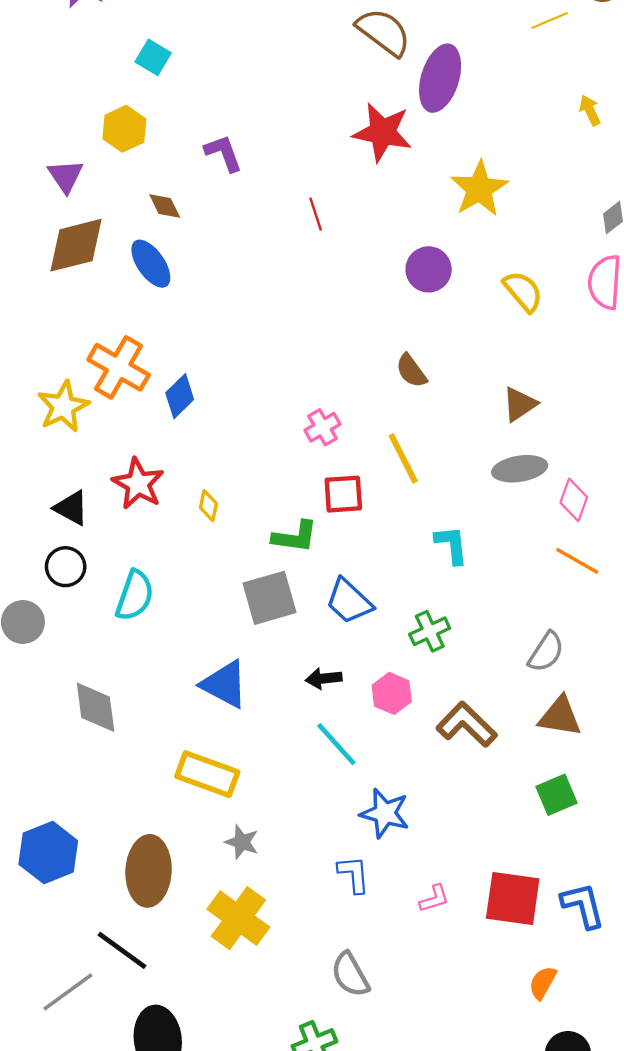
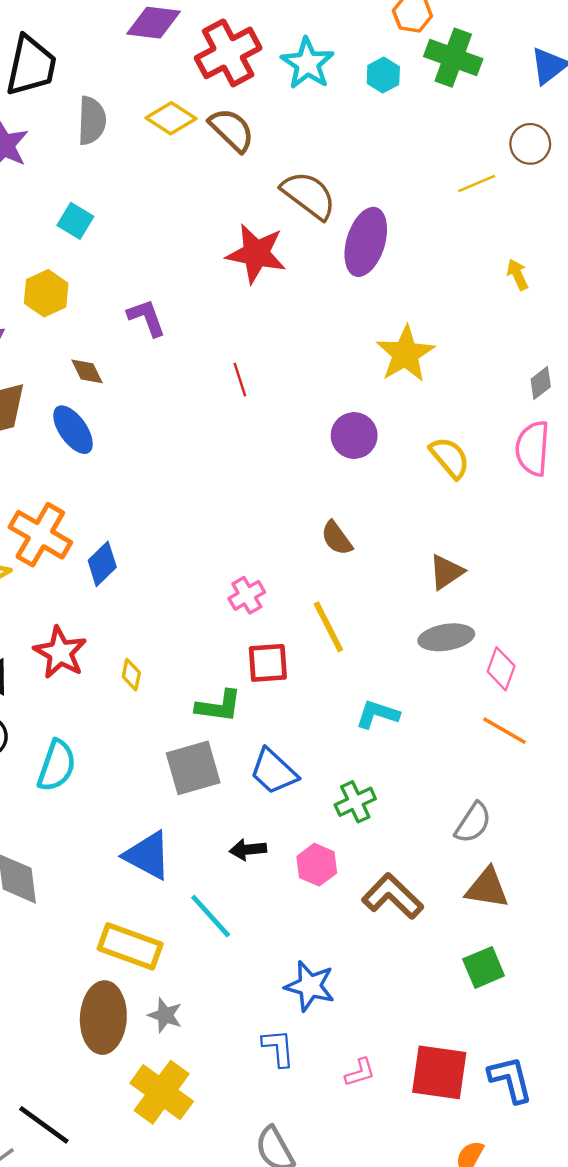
red star: (382, 132) -> (256, 254), moved
cyan L-shape: (452, 545) -> (377, 714), turned -66
cyan line: (336, 744) -> (211, 916), moved
brown ellipse: (149, 871) -> (103, 1018), moved

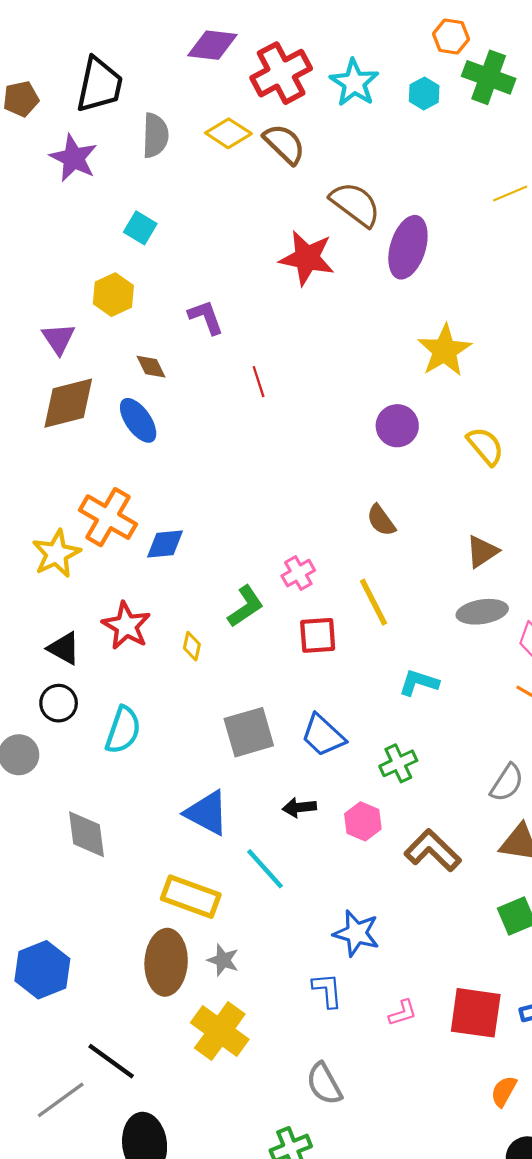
red line: (240, 380) -> (259, 382), moved
blue diamond: (102, 564) -> (165, 544), turned 39
green L-shape: (219, 706) -> (246, 606), moved, turned -42

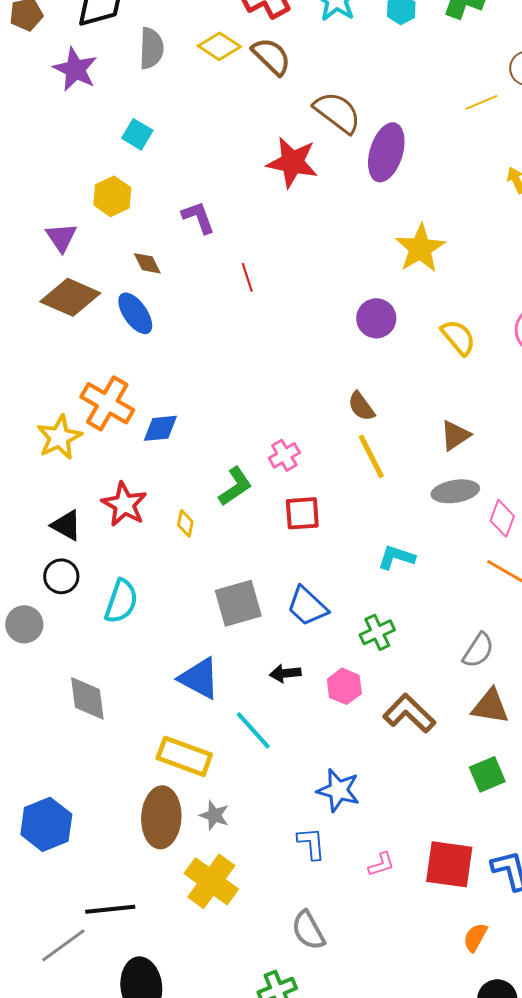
brown diamond: (68, 403) -> (70, 297), turned 38
yellow line: (374, 602) -> (371, 456), moved
black line: (111, 1061) -> (110, 909), turned -42

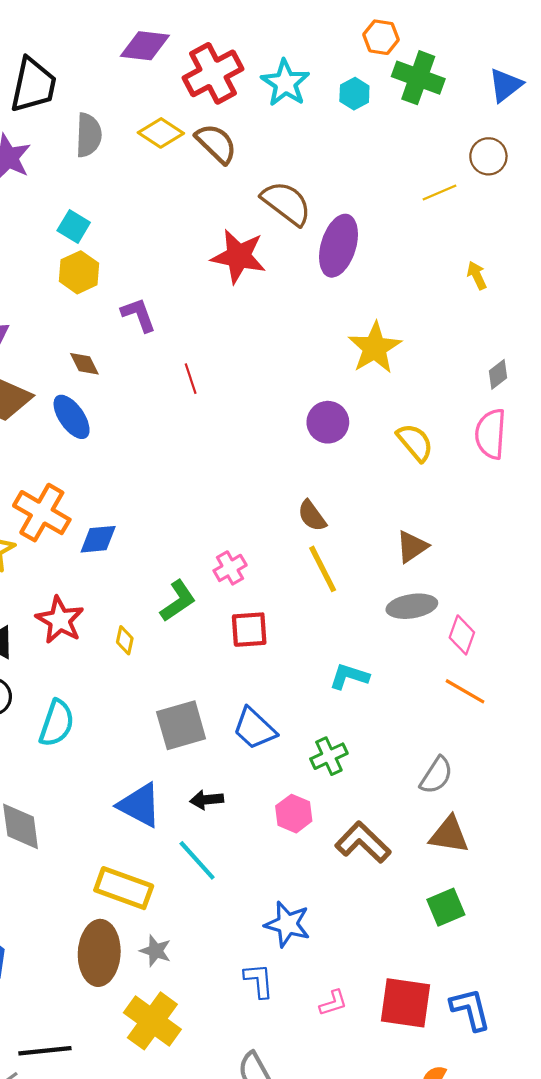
yellow hexagon: (112, 196) -> (79, 272), moved
black arrow: (285, 673) -> (207, 800), moved

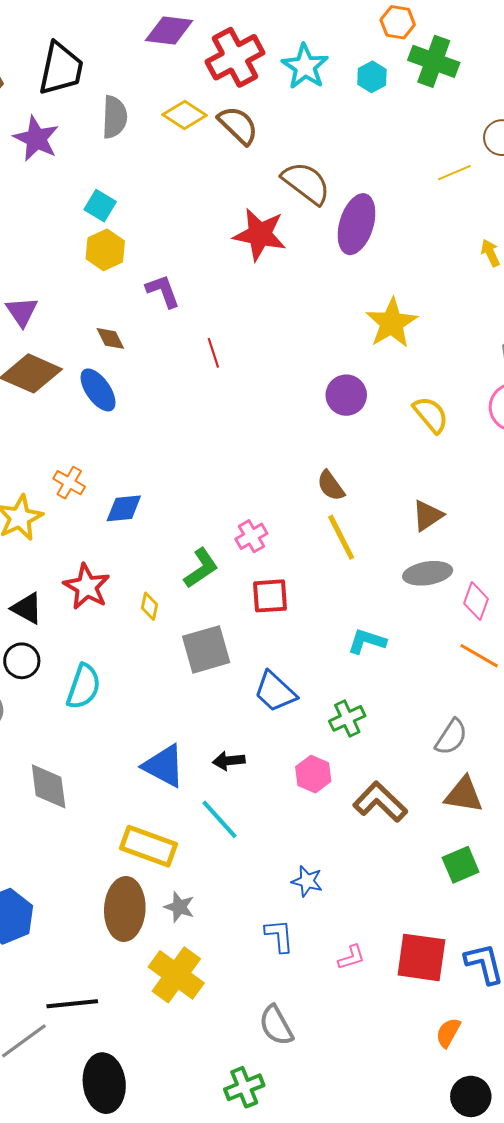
orange cross: (42, 513) -> (69, 483), size x0.6
gray square: (181, 725) -> (206, 649), moved
blue star: (287, 924) -> (307, 881), size x0.7

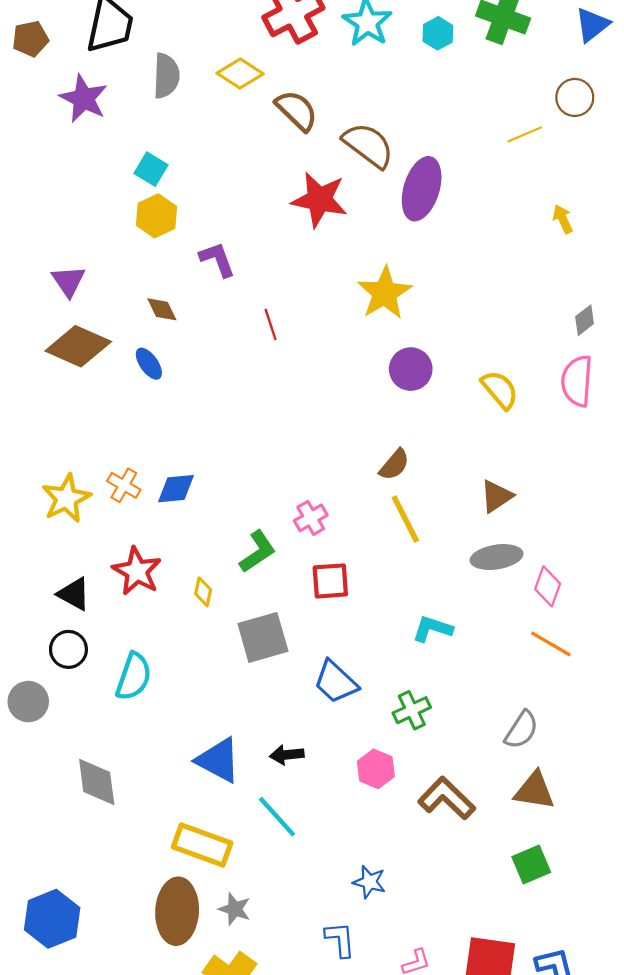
brown semicircle: (238, 125) -> (297, 110), moved
yellow star: (392, 323) -> (385, 293), moved
blue ellipse: (98, 390) -> (149, 364), size x0.7
orange cross: (69, 483) -> (124, 485), moved
brown semicircle: (331, 486) -> (394, 465), turned -104

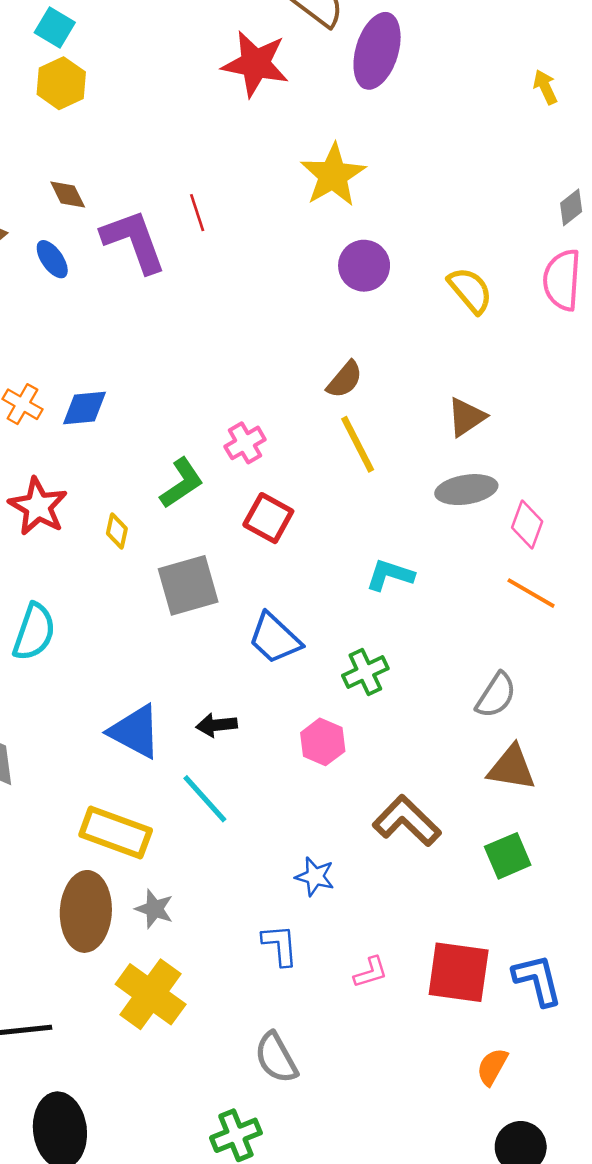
purple L-shape: (217, 259) -> (134, 241), moved, size x1.5
red square: (330, 581) -> (268, 518), turned 33
brown L-shape: (447, 798) -> (407, 821), moved

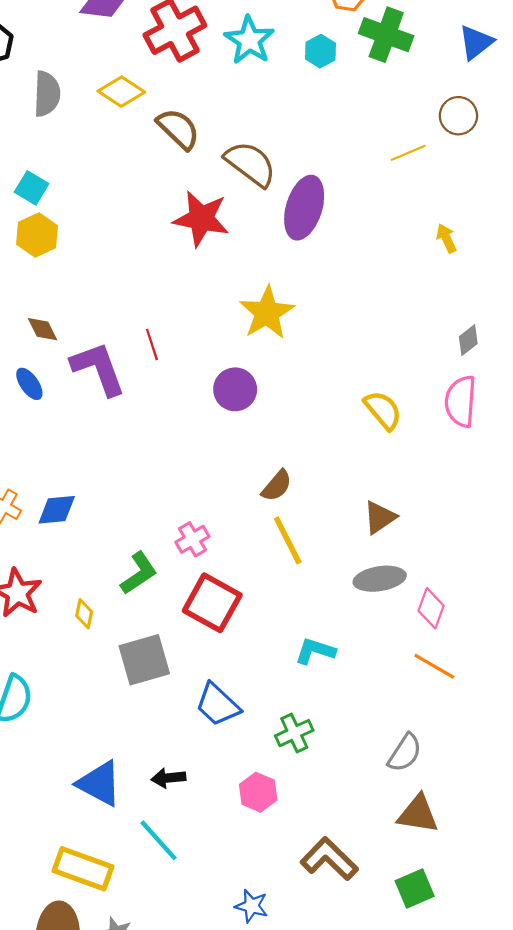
purple circle: (364, 266) -> (235, 389), moved
red square: (268, 518) -> (212, 603), size x1.4

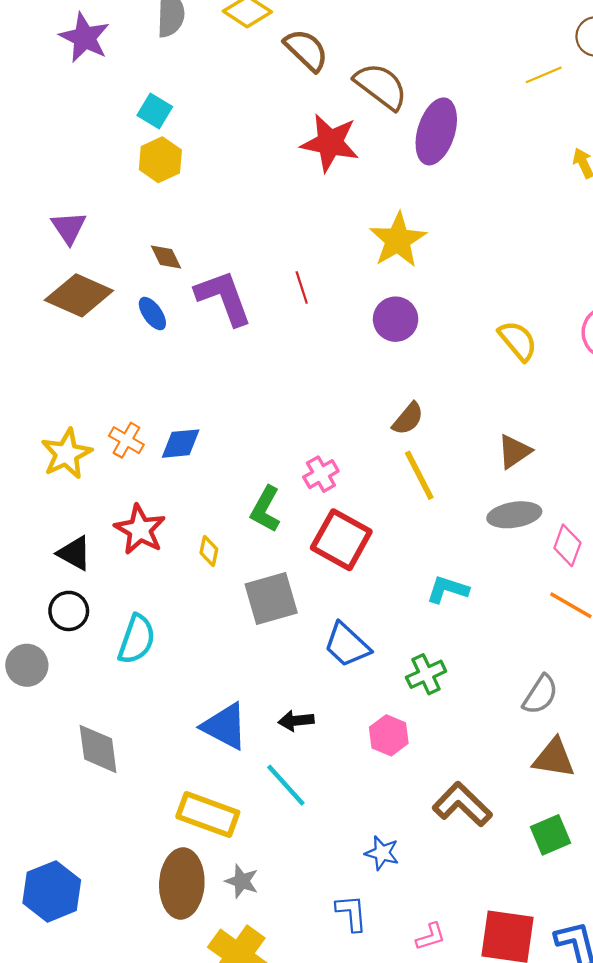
red line: (152, 344) -> (302, 288), moved
purple circle: (235, 389) -> (396, 319), moved
green L-shape: (139, 573) -> (265, 509), turned 153

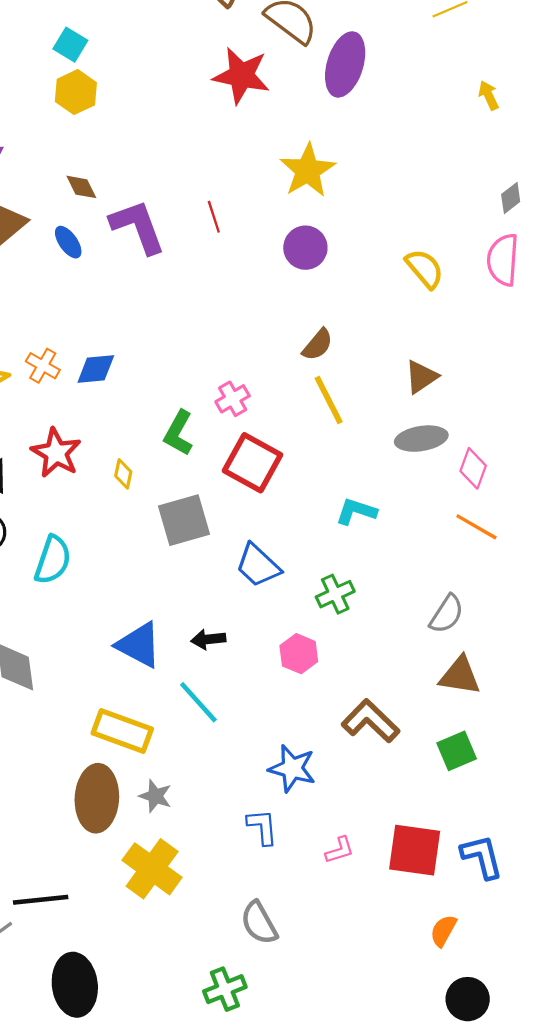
blue star: (382, 853) -> (292, 768), size x1.4

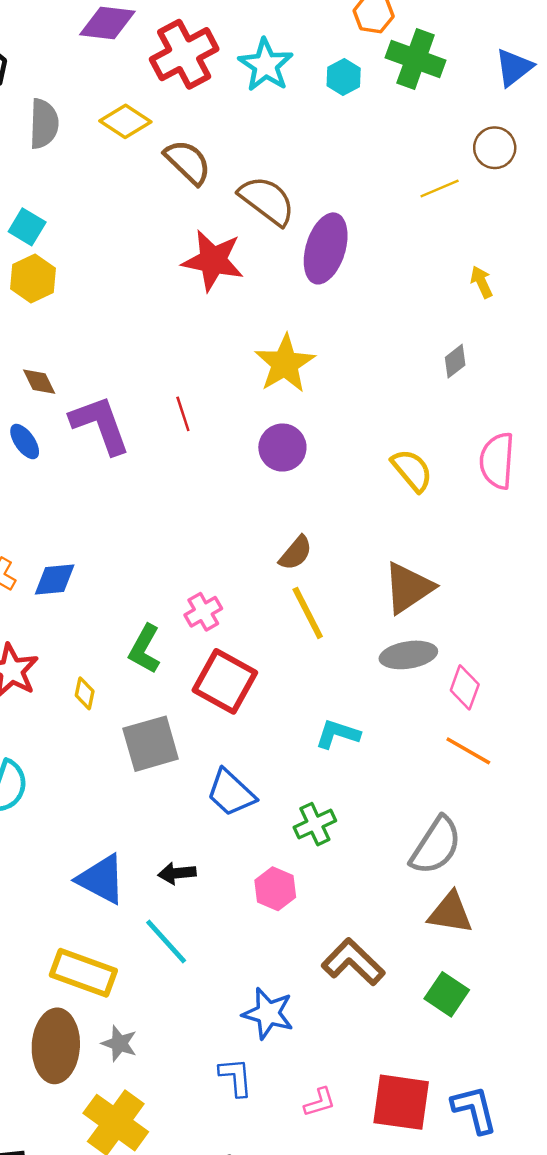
gray diamond: (511, 198) -> (455, 361), moved
brown triangle: (421, 377) -> (408, 588), size x1.4
gray semicircle: (447, 614) -> (436, 846), size x1.4
green square: (457, 751) -> (447, 994), turned -33

